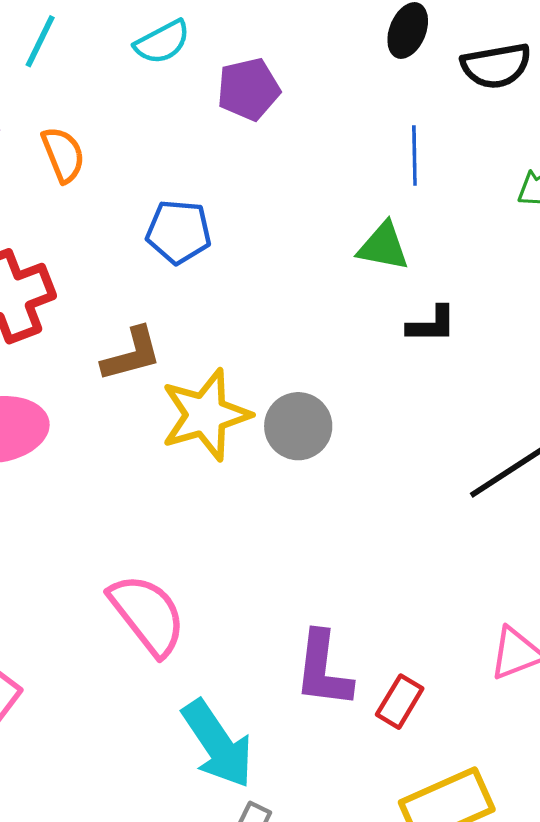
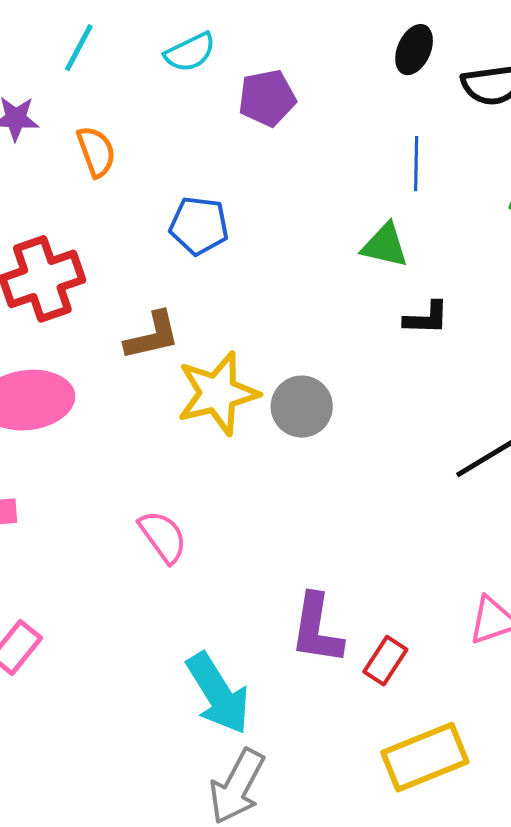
pink semicircle: (147, 615) -> (163, 537), moved, size x0.7

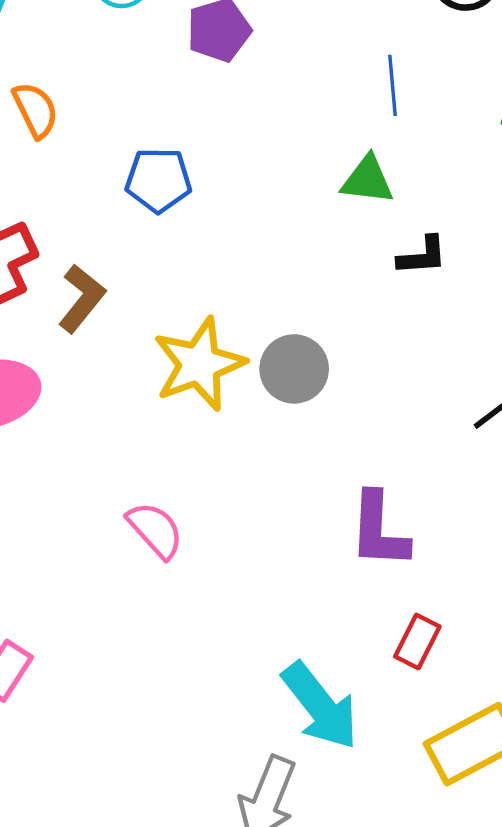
brown L-shape: (152, 336) -> (82, 299), moved, turned -32
purple L-shape: (317, 629) -> (379, 530), moved
cyan arrow: (218, 693) -> (320, 706), moved

